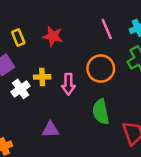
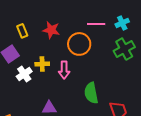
pink line: (107, 29) -> (96, 24), turned -66
orange circle: (101, 69) -> (79, 44), moved

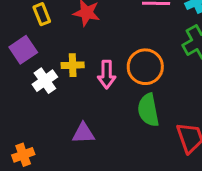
orange circle: (79, 44) -> (145, 67), moved

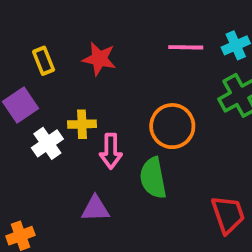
pink arrow: (107, 74) -> (111, 151), moved
green semicircle: (148, 110) -> (153, 178), moved

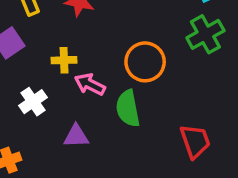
white cross: (47, 143) -> (33, 102), moved
pink arrow: (111, 151) -> (90, 84), turned 116

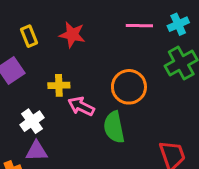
purple triangle: (76, 136) -> (36, 151), moved

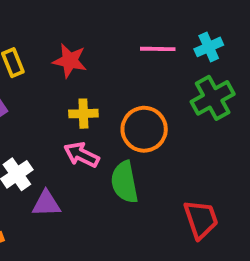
yellow cross: (59, 85) -> (83, 114), moved
purple triangle: (36, 151) -> (46, 204), moved

